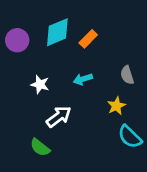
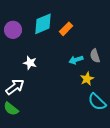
cyan arrow: (83, 79) -> (76, 60), moved
white arrow: (59, 117) -> (15, 87), moved
green semicircle: (40, 147) -> (11, 109), moved

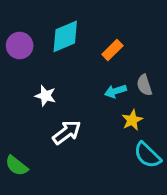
orange rectangle: (66, 29) -> (112, 50), moved
white arrow: (15, 87) -> (67, 132), moved

